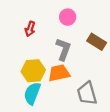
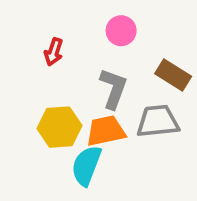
cyan semicircle: (32, 93) -> (86, 166), moved
gray trapezoid: (87, 93) -> (158, 121), moved, turned 100

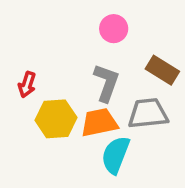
red arrow: (54, 52) -> (27, 85), moved
cyan semicircle: (86, 166) -> (115, 155), moved

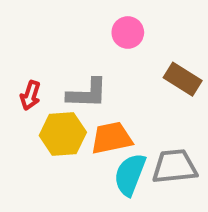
gray L-shape: (106, 83) -> (87, 93), moved, turned 72
gray trapezoid: (148, 113) -> (174, 166), moved

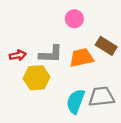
red arrow: (30, 95) -> (18, 55), turned -119
orange trapezoid: (112, 138) -> (81, 58), moved

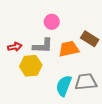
pink circle: (74, 19) -> (52, 22), moved

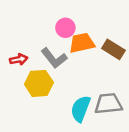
gray L-shape: (43, 46) -> (54, 58), turned 50
orange trapezoid: (69, 49) -> (82, 43), moved

